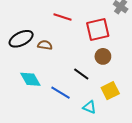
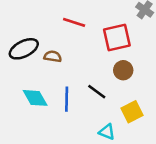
blue line: (60, 93) -> (67, 99), moved, turned 60

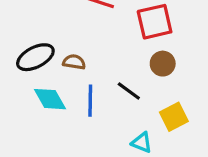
black ellipse: (24, 49) -> (35, 57), moved
brown semicircle: (53, 56) -> (74, 62), moved

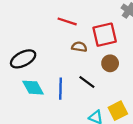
brown semicircle: (74, 62) -> (79, 47), moved
yellow square: (174, 117) -> (118, 111), moved

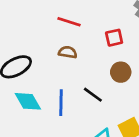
red square: (105, 35) -> (114, 38), size x0.6
brown semicircle: (79, 47) -> (68, 52), moved

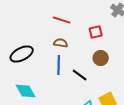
cyan diamond: (28, 101) -> (26, 91), moved
blue line: (61, 103) -> (59, 65), moved

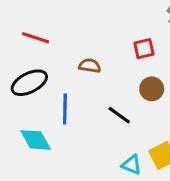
red line: (62, 20) -> (36, 38), moved
blue line: (59, 65) -> (65, 109), moved

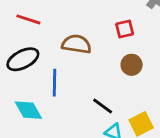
brown semicircle: (90, 66) -> (77, 44), size x1.5
black line: (119, 115) -> (103, 106), moved

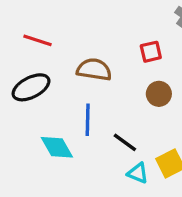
blue line: (55, 83) -> (88, 120), moved
cyan diamond: (28, 110) -> (57, 147), moved

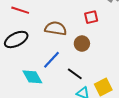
brown circle: (159, 94) -> (82, 44), moved
blue line: (88, 120) -> (52, 60), turned 42

